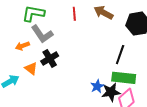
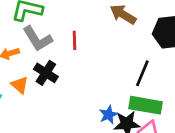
red line: (74, 14) -> (75, 40), moved
black cross: (50, 58) -> (46, 73), turned -30

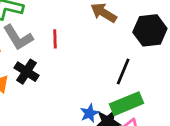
green rectangle: (145, 105) -> (126, 104), turned -32

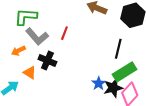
red line: (55, 39) -> (64, 33), turned 32

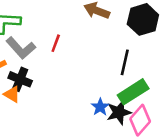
black cross: (47, 60) -> (20, 79), moved

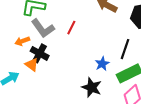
blue star: (100, 107) -> (102, 64), moved
black star: (119, 112) -> (92, 87), moved, turned 30

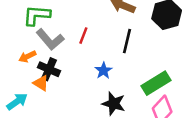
black line: (125, 49) -> (127, 41), moved
blue star: (102, 64) -> (103, 71), moved

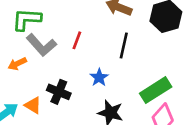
black cross: (49, 69) -> (59, 92), moved
orange triangle: (41, 83) -> (33, 105), moved

